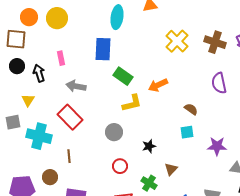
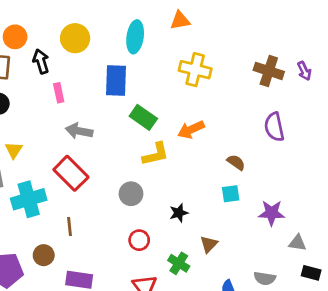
yellow circle: (57, 18) -> (75, 38), moved
yellow cross: (177, 41) -> (195, 70), moved, turned -30
black arrow: (39, 73) -> (41, 61), moved
cyan cross: (39, 136) -> (29, 199), turned -30

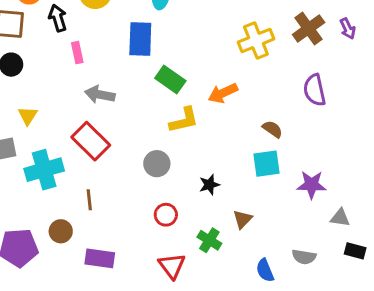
yellow cross: (195, 70) -> (256, 41), moved, turned -36
brown cross: (269, 71) -> (309, 28), turned 36
cyan square: (231, 194) -> (266, 164), size x1.4

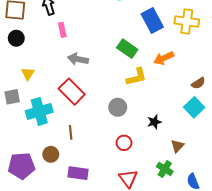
blue rectangle: (140, 39) -> (152, 20), moved, turned -30
yellow cross: (256, 41) -> (187, 21), turned 30
brown semicircle: (272, 129) -> (198, 83), turned 112
cyan square: (266, 164) -> (194, 107), turned -36
green cross: (209, 240) -> (165, 169), moved

